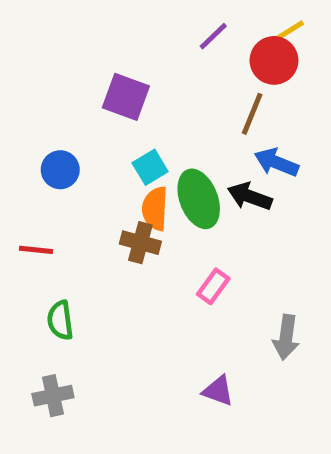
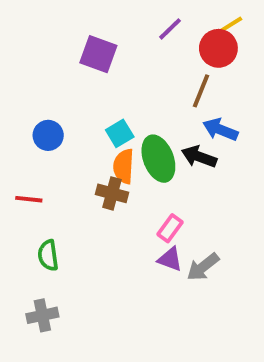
purple square: (126, 97) -> (98, 54), moved
gray arrow: (286, 337) -> (203, 267), moved, turned 44
purple triangle: (218, 391) -> (170, 259), moved

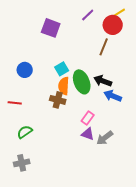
blue arrow: (220, 130) -> (113, 96), moved
green semicircle: (48, 255) -> (25, 132), turned 63

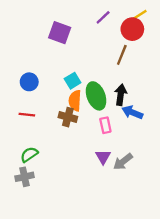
black arrow: (103, 81) -> (121, 95), turned 78
red line: (15, 103) -> (27, 115), moved
pink rectangle: (88, 118) -> (105, 125), moved, turned -48
purple triangle: (88, 134) -> (103, 157), turned 40
gray cross: (22, 163) -> (24, 177), moved

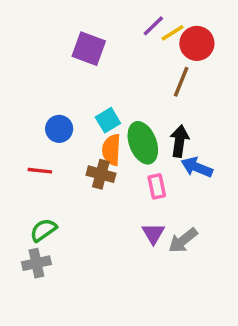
yellow line: (139, 15) -> (172, 33), moved
blue circle: (29, 82) -> (59, 129), moved

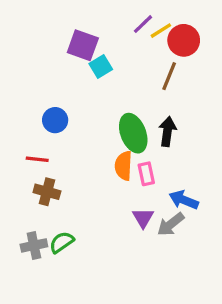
cyan square: (108, 120) -> (101, 66), moved
orange semicircle: (111, 150) -> (123, 166), moved
blue arrow: (197, 167) -> (184, 200), moved
brown cross: (101, 174) -> (47, 192), moved
green semicircle: (43, 230) -> (62, 242), moved

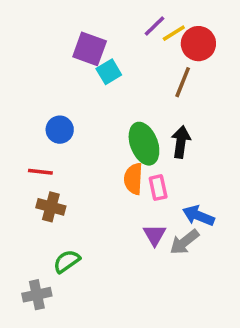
gray cross: (34, 245) -> (37, 295), moved

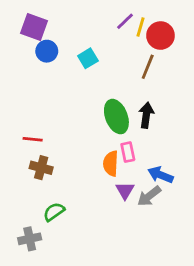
yellow line: (174, 33) -> (141, 27), turned -42
purple square: (90, 49) -> (34, 27), moved
blue circle: (60, 130) -> (47, 51), moved
orange semicircle: (133, 179) -> (111, 163), moved

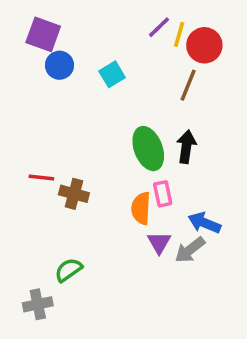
brown cross: (41, 168) -> (74, 194), moved

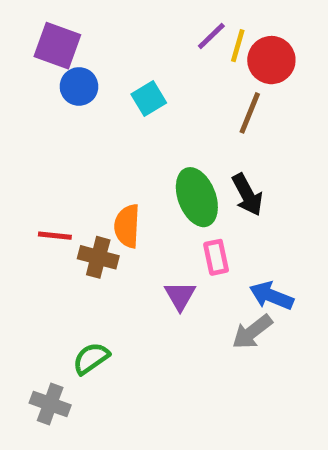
black arrow: (186, 147) -> (247, 195), turned 144
orange semicircle: (141, 208) -> (127, 226), moved
purple triangle: (159, 243) -> (180, 296), moved
gray cross: (38, 304) -> (50, 404), turned 32

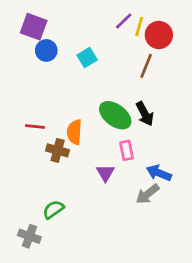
green ellipse: (197, 197) -> (115, 115), turned -32
red line: (55, 236) -> (35, 126), moved

